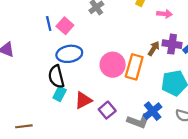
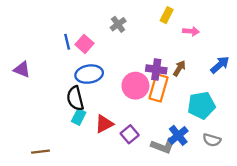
purple cross: (172, 44) -> (156, 69), moved

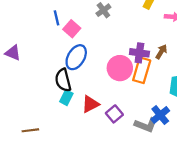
blue line: (67, 42) -> (57, 18), moved
blue ellipse: (89, 74) -> (76, 57), turned -50

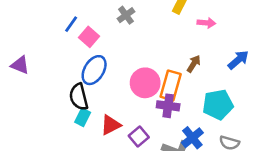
blue line: (57, 18) -> (71, 24), turned 48
purple cross: (139, 53) -> (168, 106), moved

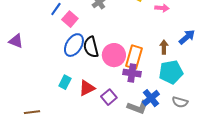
brown arrow: (194, 64) -> (164, 47), moved, turned -32
black semicircle: (79, 97) -> (91, 47), moved

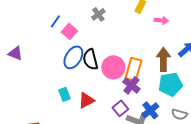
brown arrow: (164, 47) -> (163, 59), size x1.6
purple cross: (132, 73) -> (131, 85), turned 30
cyan rectangle: (65, 82) -> (64, 94), turned -48
purple square: (109, 97) -> (120, 108), moved

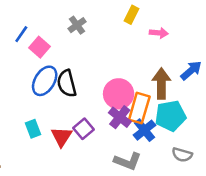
pink circle: (113, 67) -> (119, 94), moved
orange rectangle: (133, 69) -> (139, 108), moved
red triangle: (86, 100) -> (61, 137), turned -30
purple square: (120, 108) -> (84, 129), moved
blue cross: (150, 110) -> (144, 130), moved

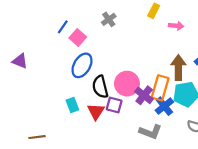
black semicircle: (67, 83) -> (100, 87), moved
pink circle: (119, 94) -> (127, 84), moved
purple square: (84, 129) -> (114, 105), turned -35

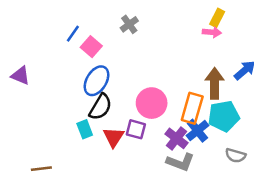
yellow rectangle: (154, 11) -> (217, 18), moved
black semicircle: (100, 87) -> (100, 107), moved, turned -135
purple cross: (144, 95) -> (176, 138), moved

